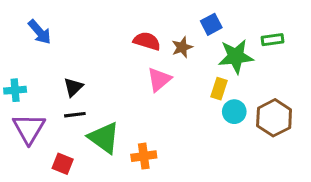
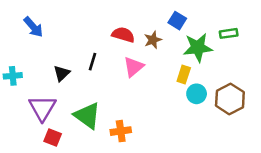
blue square: (211, 24) -> (177, 21), turned -30
black line: (75, 115) -> (92, 62), moved, turned -66
purple triangle: (29, 129) -> (42, 108), moved

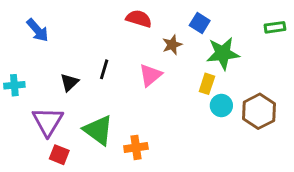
green rectangle: (229, 33) -> (275, 27), moved
red semicircle: (123, 35) -> (139, 19), moved

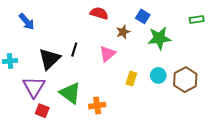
black triangle: (69, 82) -> (49, 59), size x1.6
yellow rectangle: (207, 84) -> (131, 79), moved

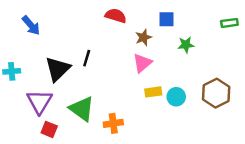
blue square: (143, 16) -> (167, 19), turned -32
green star: (159, 38) -> (186, 45), size x0.6
pink triangle: (107, 54) -> (142, 63), moved
cyan circle: (158, 75) -> (176, 97), moved
yellow rectangle: (131, 79) -> (153, 92), turned 64

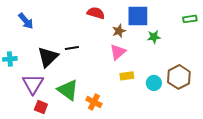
blue square: (167, 19) -> (138, 16), size x1.6
black line: (87, 58) -> (72, 48), turned 64
cyan circle: (176, 97) -> (154, 83), moved
orange cross: (113, 123) -> (94, 102), turned 35

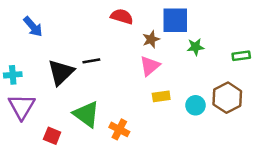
green rectangle: (190, 19) -> (241, 56), moved
purple triangle: (33, 84) -> (22, 107), moved

